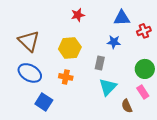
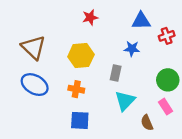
blue square: (44, 102) -> (80, 120), moved, turned -30

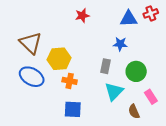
red cross: (167, 36) -> (151, 13), moved
yellow hexagon: (81, 56) -> (59, 59), moved
green circle: (168, 80) -> (136, 71), moved

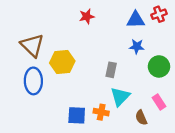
blue star: (120, 44) -> (137, 46), moved
green circle: (136, 71) -> (159, 66), moved
blue ellipse: (32, 77) -> (33, 81), turned 60
orange cross: (70, 81) -> (101, 112), moved

